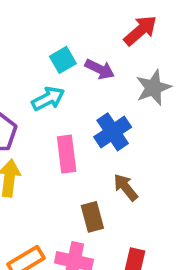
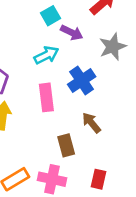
cyan square: (63, 60) -> (51, 16), moved
cyan arrow: (48, 99) -> (46, 55), moved

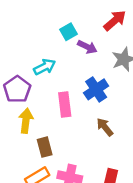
cyan arrow: (46, 55) -> (45, 67), moved
brown rectangle: (66, 145) -> (45, 147), moved

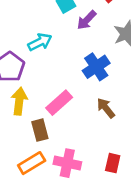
purple arrow: (87, 47) -> (87, 20), turned 108
pink rectangle: (65, 104) -> (59, 103), moved, turned 55

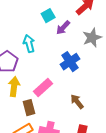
cyan arrow: (40, 42) -> (29, 44), turned -78
brown arrow: (106, 108) -> (77, 102), moved

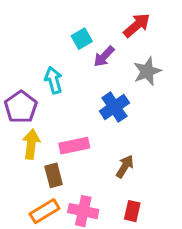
pink rectangle: (43, 88) -> (74, 146), turned 30
brown arrow: (77, 102) -> (125, 166), turned 70

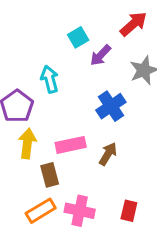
brown arrow: (125, 166) -> (108, 154), moved

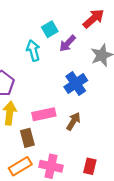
cyan arrow: (50, 79) -> (33, 50), moved

